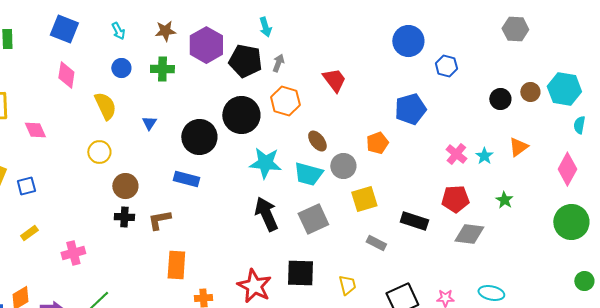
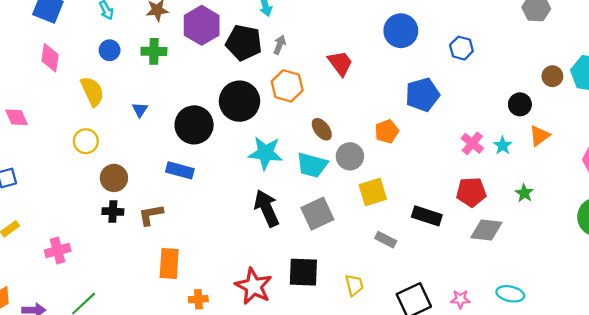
blue circle: (408, 41) -> (401, 31), moved
black circle: (500, 99) -> (520, 104), moved

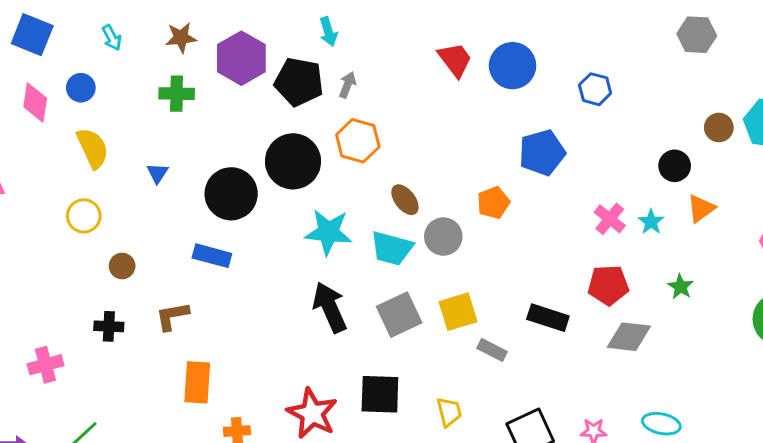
blue circle: (110, 50) -> (81, 88), moved
red trapezoid: (340, 63) -> (455, 60), moved
brown circle: (114, 178) -> (122, 266), size x0.7
yellow square: (373, 192) -> (458, 312), moved
black cross: (113, 212) -> (109, 326), moved

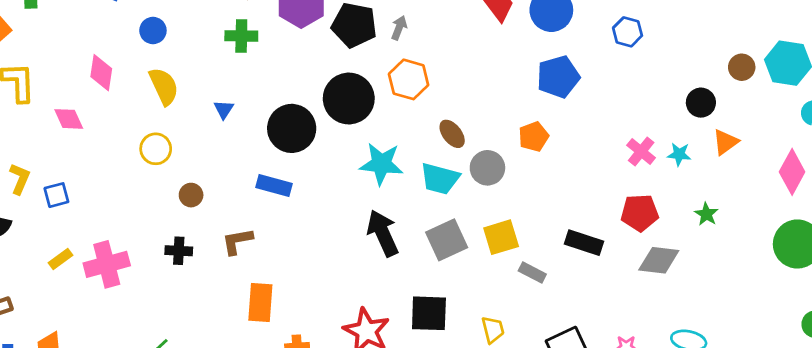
pink diamond: (35, 102) -> (101, 73), moved
blue pentagon: (542, 153) -> (558, 77), moved
cyan star: (651, 222) -> (679, 154), turned -30
pink cross: (45, 365) -> (107, 264), moved, size x1.4

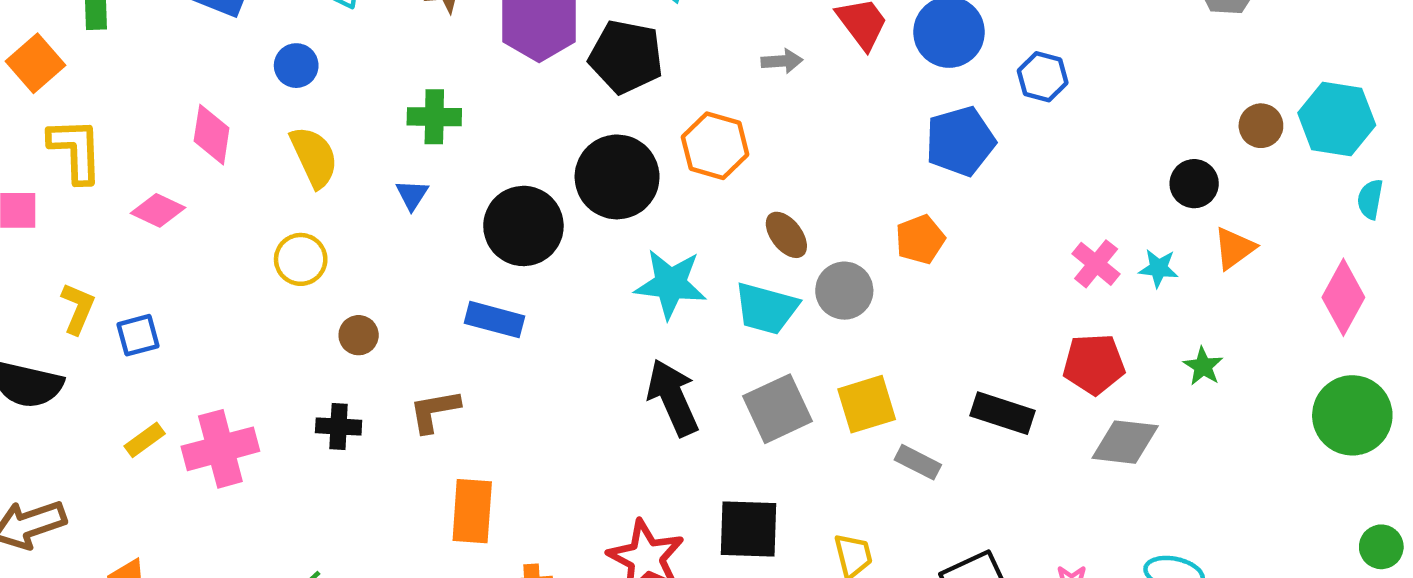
gray arrow: (399, 28) -> (782, 61), moved, turned 65
blue hexagon: (627, 32) -> (1043, 77), moved
green cross: (241, 36) -> (434, 117), moved
pink diamond: (69, 119) -> (158, 210), turned -40

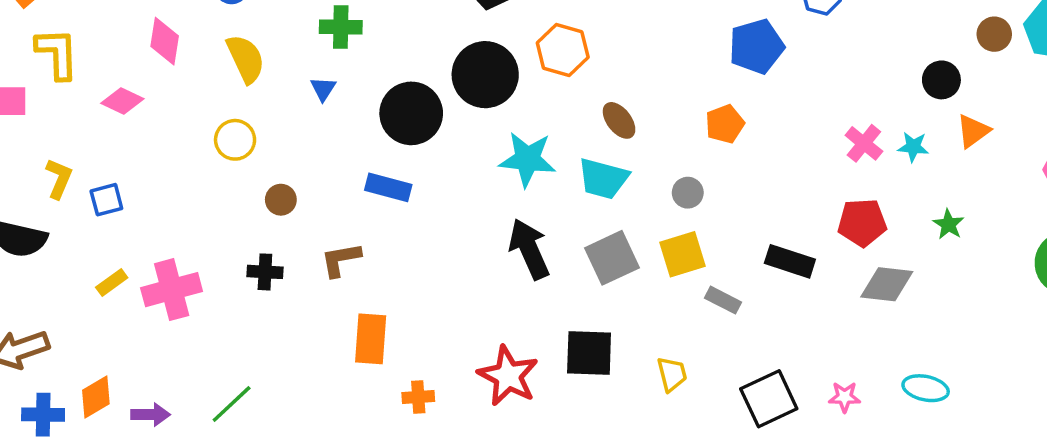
gray circle: (844, 291) -> (688, 193), moved, size x0.7

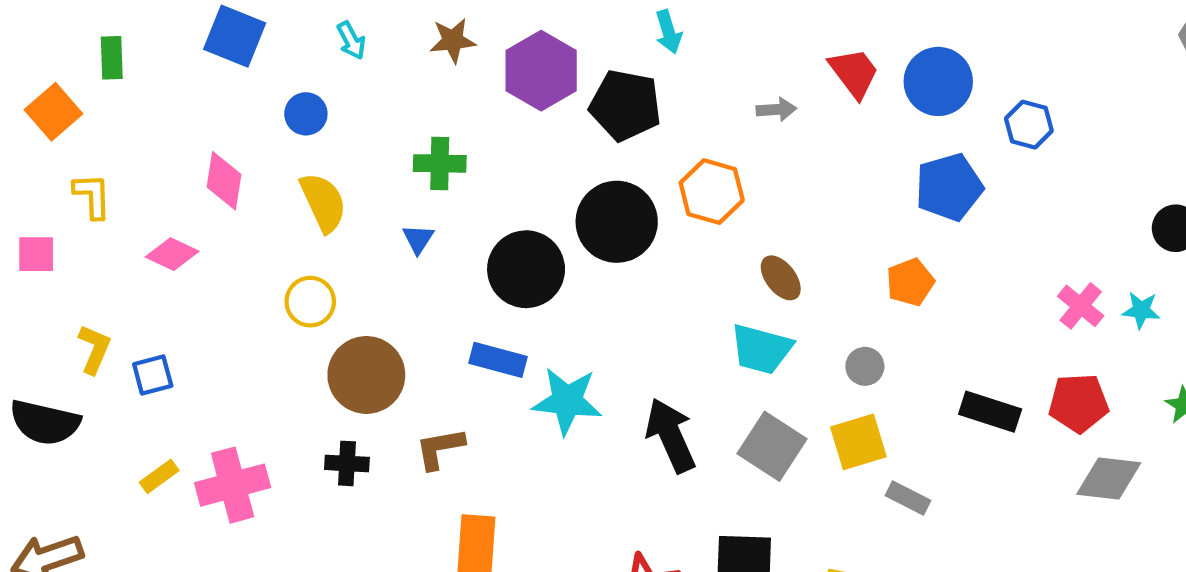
yellow L-shape: (57, 53) -> (92, 196), size x0.7
cyan star: (527, 159) -> (567, 401), moved
brown circle: (281, 200) -> (366, 375), size x2.0
gray square: (612, 258) -> (772, 446), turned -32
black rectangle: (790, 261) -> (990, 412), moved

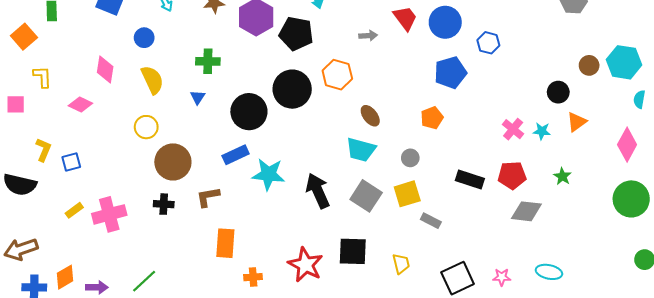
blue rectangle: (498, 360) -> (236, 155), turned -40

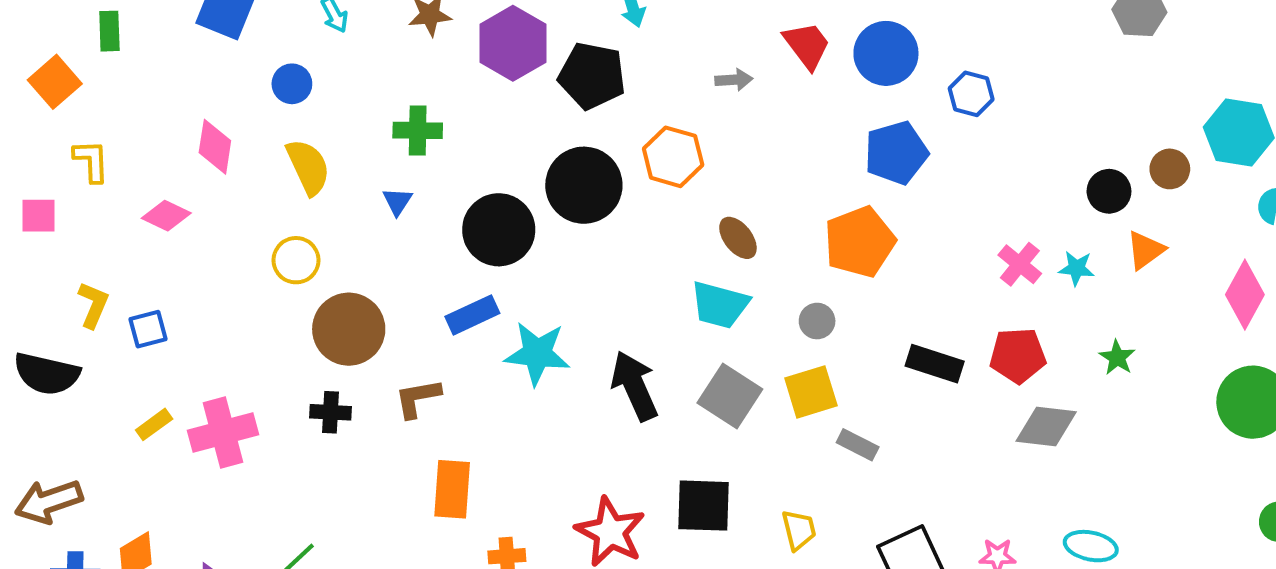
brown circle: (589, 65) -> (1170, 169), moved
orange pentagon: (432, 118) -> (860, 242), size x1.6

